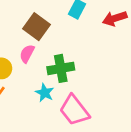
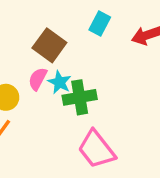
cyan star: (45, 93) -> (59, 82), moved

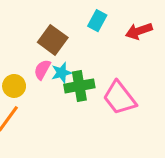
cyan star: (59, 82) -> (62, 73), turned 30
pink trapezoid: (96, 149) -> (120, 98), moved

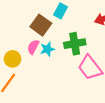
cyan rectangle: (97, 21) -> (60, 11), moved
green cross: (79, 86) -> (75, 44), moved

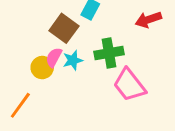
yellow circle: (13, 59) -> (42, 68), moved

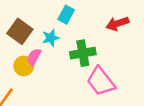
brown square: (64, 28) -> (20, 31), moved
cyan star: (73, 60) -> (51, 38), moved

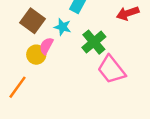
cyan star: (51, 38) -> (63, 27), turned 30
green cross: (83, 53) -> (94, 42), turned -30

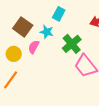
yellow circle: (36, 55) -> (14, 54), moved

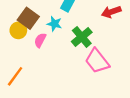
yellow circle: (14, 54) -> (18, 30), moved

